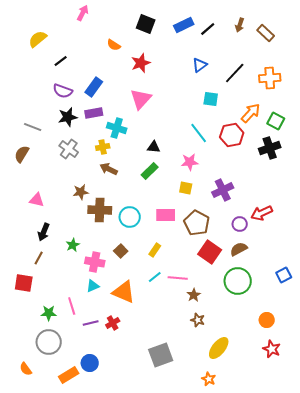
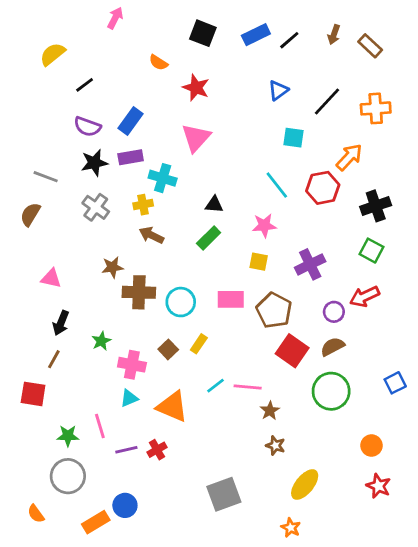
red star: (141, 63) -> (196, 88), turned -30
green square: (276, 121) -> (371, 251), moved
yellow rectangle: (155, 250) -> (199, 344), moved

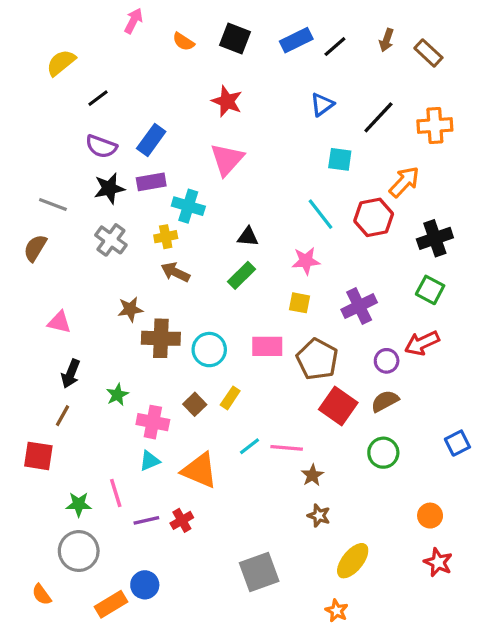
orange semicircle: (158, 62) -> (183, 42), moved
green circle: (331, 391) -> (383, 453), size x0.7

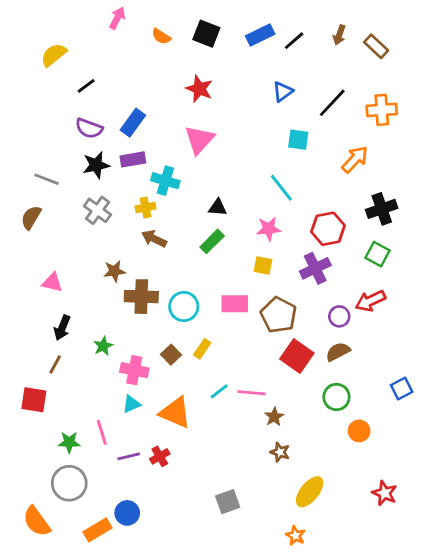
red hexagon: (374, 217) -> (328, 229), moved
orange circle: (430, 516) -> (359, 431), moved
gray square: (259, 572) -> (228, 502), size x0.7
orange semicircle: (42, 595) -> (37, 521), size x1.6

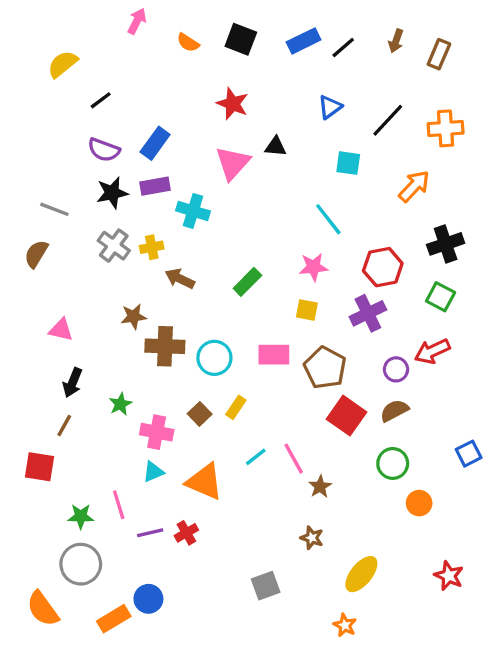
brown rectangle: (376, 46) -> (439, 54), turned 70
yellow cross: (146, 208) -> (152, 247), moved
black triangle: (218, 208) -> (276, 147), moved
pink line: (252, 393) -> (294, 459), turned 56
brown star: (280, 452) -> (312, 538), moved

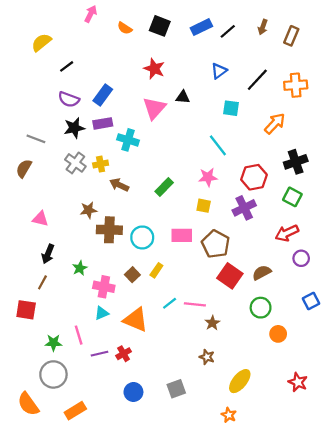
purple circle: (396, 369) -> (301, 258), moved
pink line: (294, 459) -> (195, 304), turned -55
blue circle: (148, 599) -> (133, 392), moved

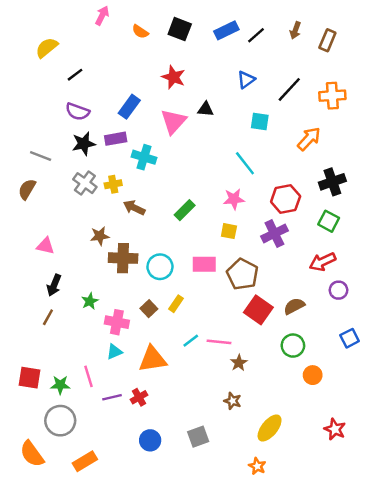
blue rectangle: (103, 95) -> (129, 107), moved
red square: (26, 310) -> (29, 378), moved
orange triangle: (136, 320) -> (153, 359), turned -32

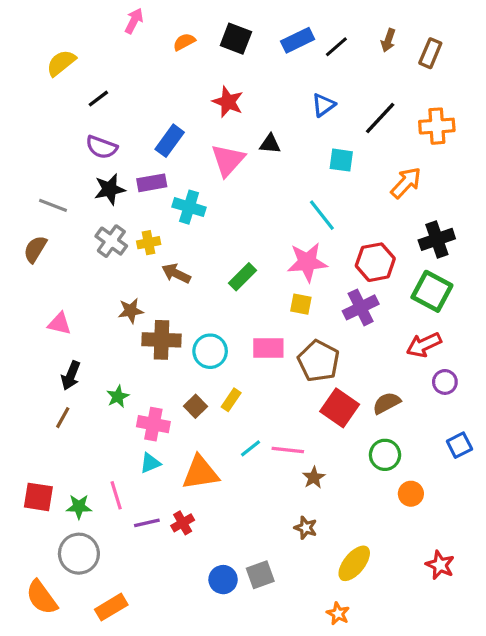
orange semicircle: (140, 32) -> (184, 42), turned 119
pink star: (234, 199) -> (307, 262), size x1.4
green square: (329, 221) -> (432, 291), size x1.4
blue circle: (150, 440) -> (223, 580), moved

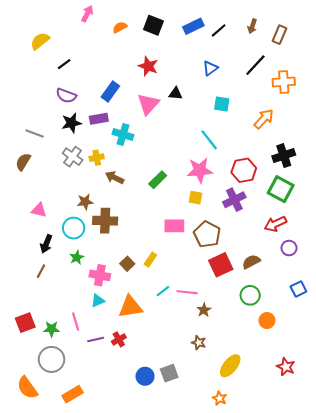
black line: (380, 118) -> (255, 65), moved
cyan circle: (210, 351) -> (74, 228), moved
red square: (340, 408) -> (221, 265), turned 30
red square: (38, 497) -> (25, 323), turned -30

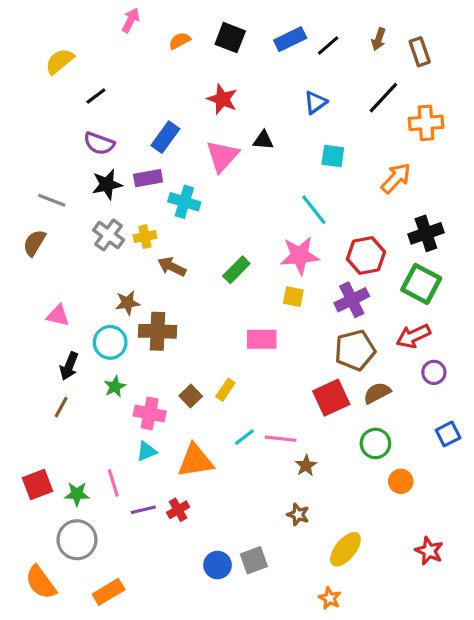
brown rectangle: (280, 35) -> (420, 52), turned -42
brown pentagon: (207, 234) -> (355, 350), moved, turned 30

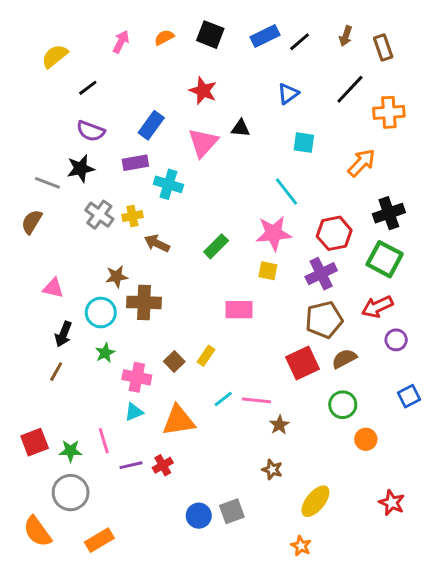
pink arrow: (131, 20) -> (121, 42), moved
black star: (107, 184) -> (81, 168), moved

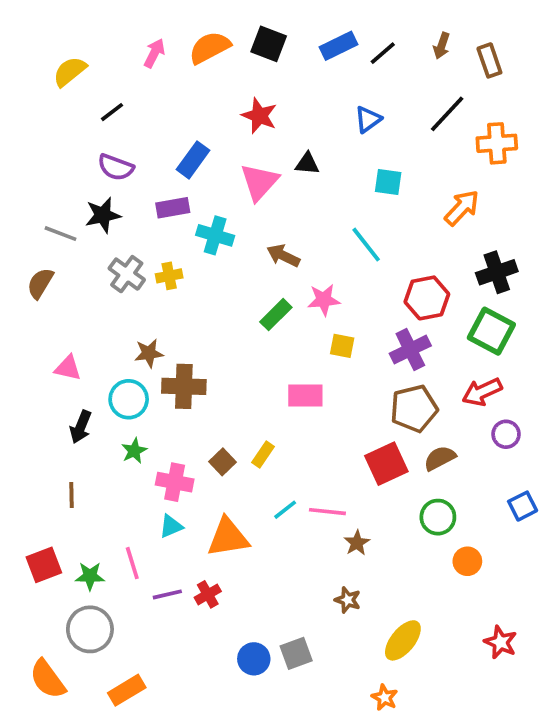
orange semicircle: (164, 37) -> (210, 48), size x1.6
pink star: (274, 233) -> (324, 300), moved, size x0.7
brown arrow: (157, 243) -> (283, 256), moved
brown line: (56, 372) -> (72, 495), moved, turned -30

